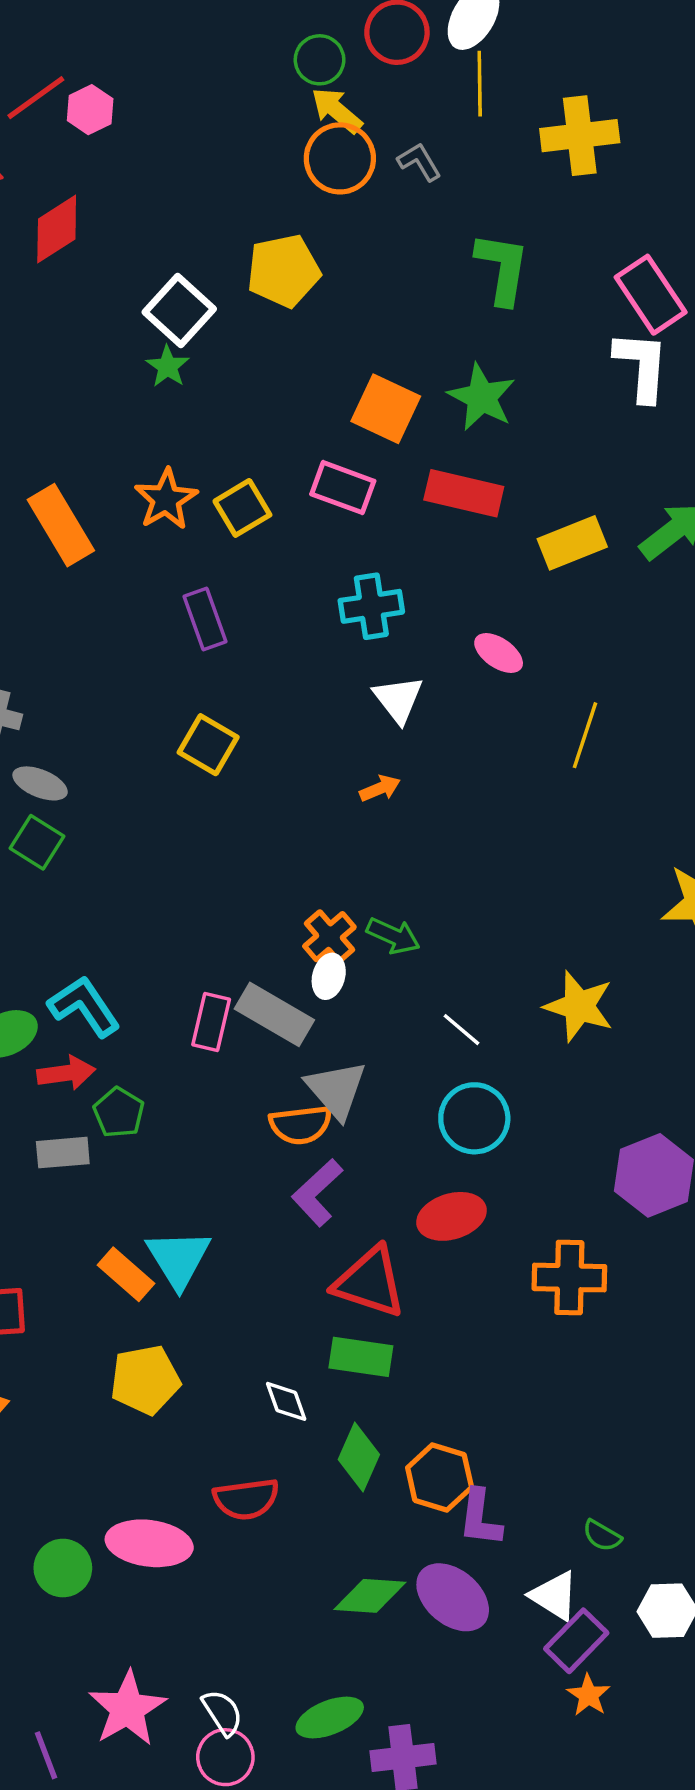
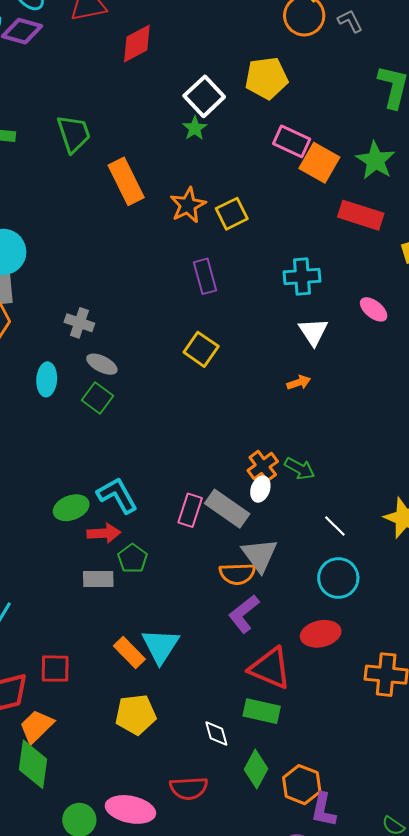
pink rectangle: (343, 488) -> (292, 141), moved
orange rectangle: (61, 525) -> (126, 181), moved

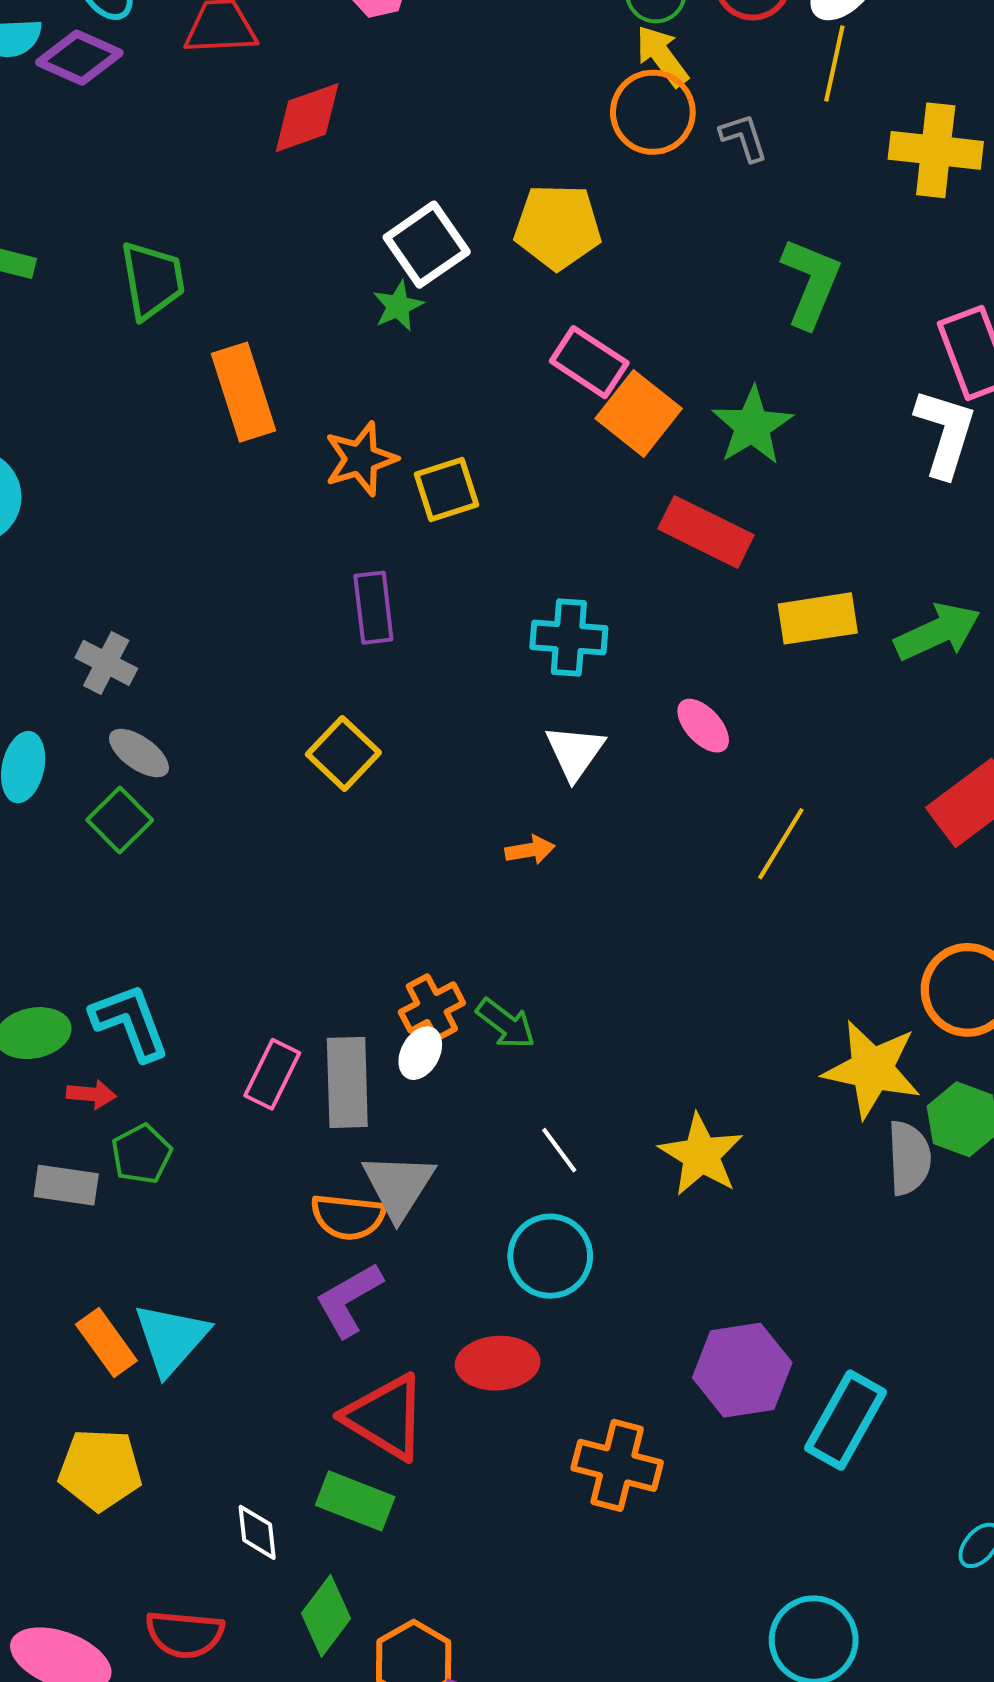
gray rectangle: (227, 509) -> (347, 1082), turned 45
red arrow: (104, 533) -> (91, 1094), size x0.7

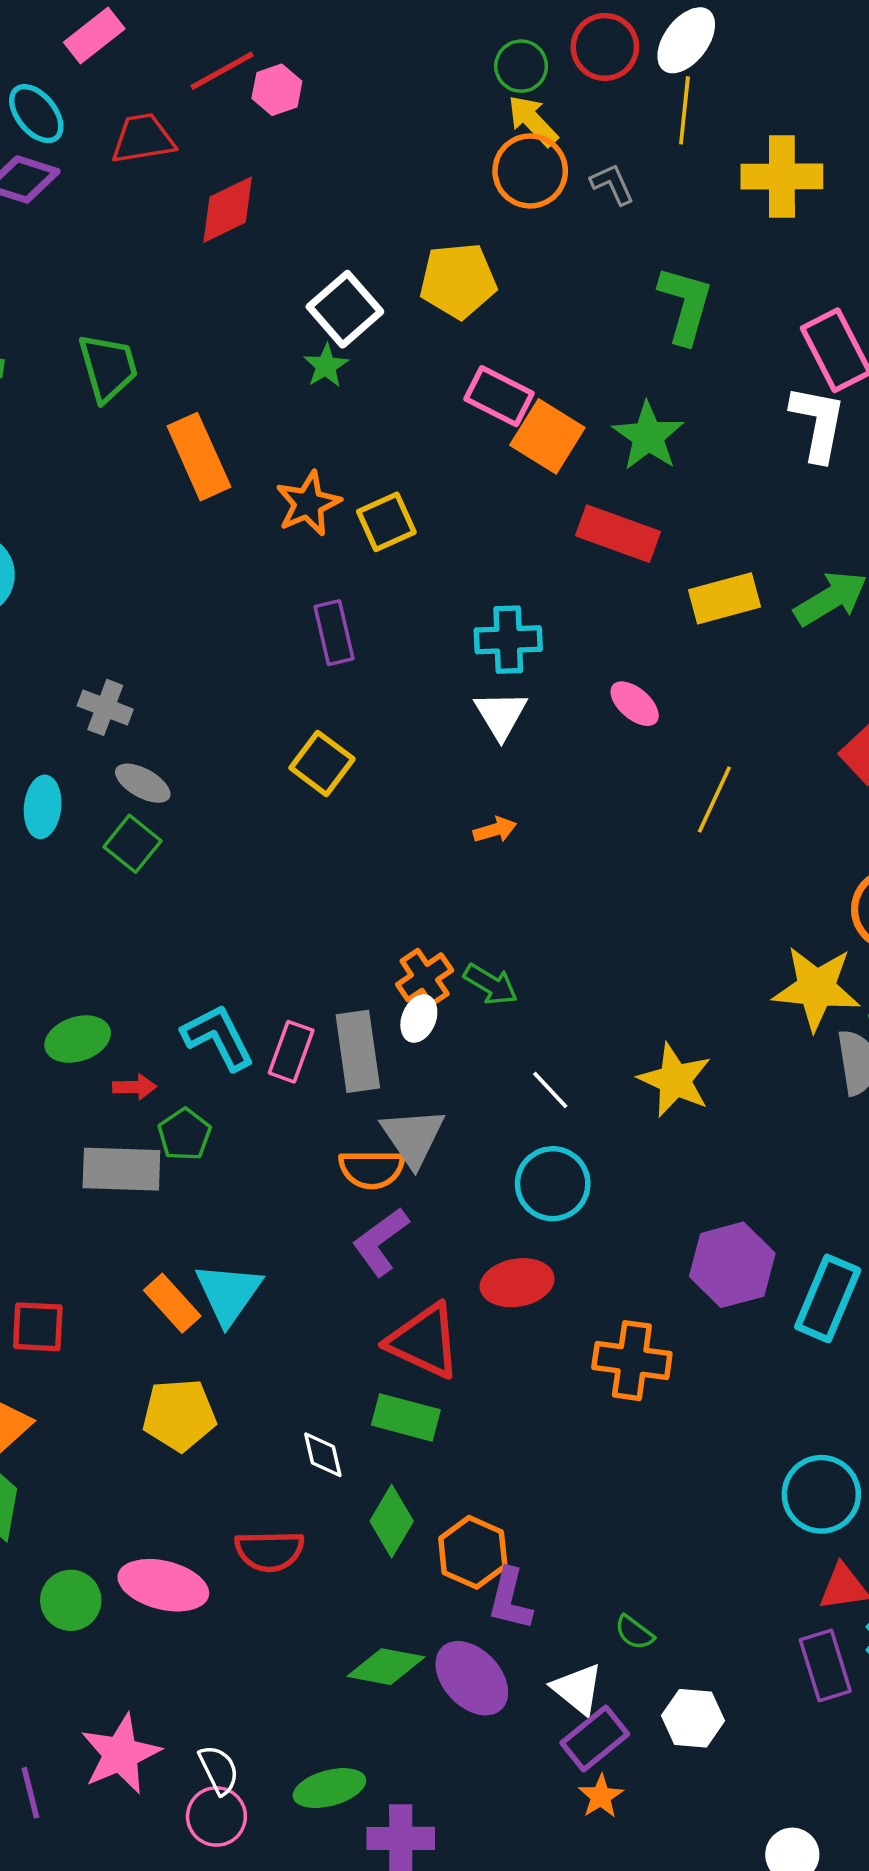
white triangle: (575, 752) -> (501, 715), moved
cyan L-shape: (130, 1022) -> (218, 1037), moved
gray rectangle: (66, 1185) -> (121, 1169), size x1.4

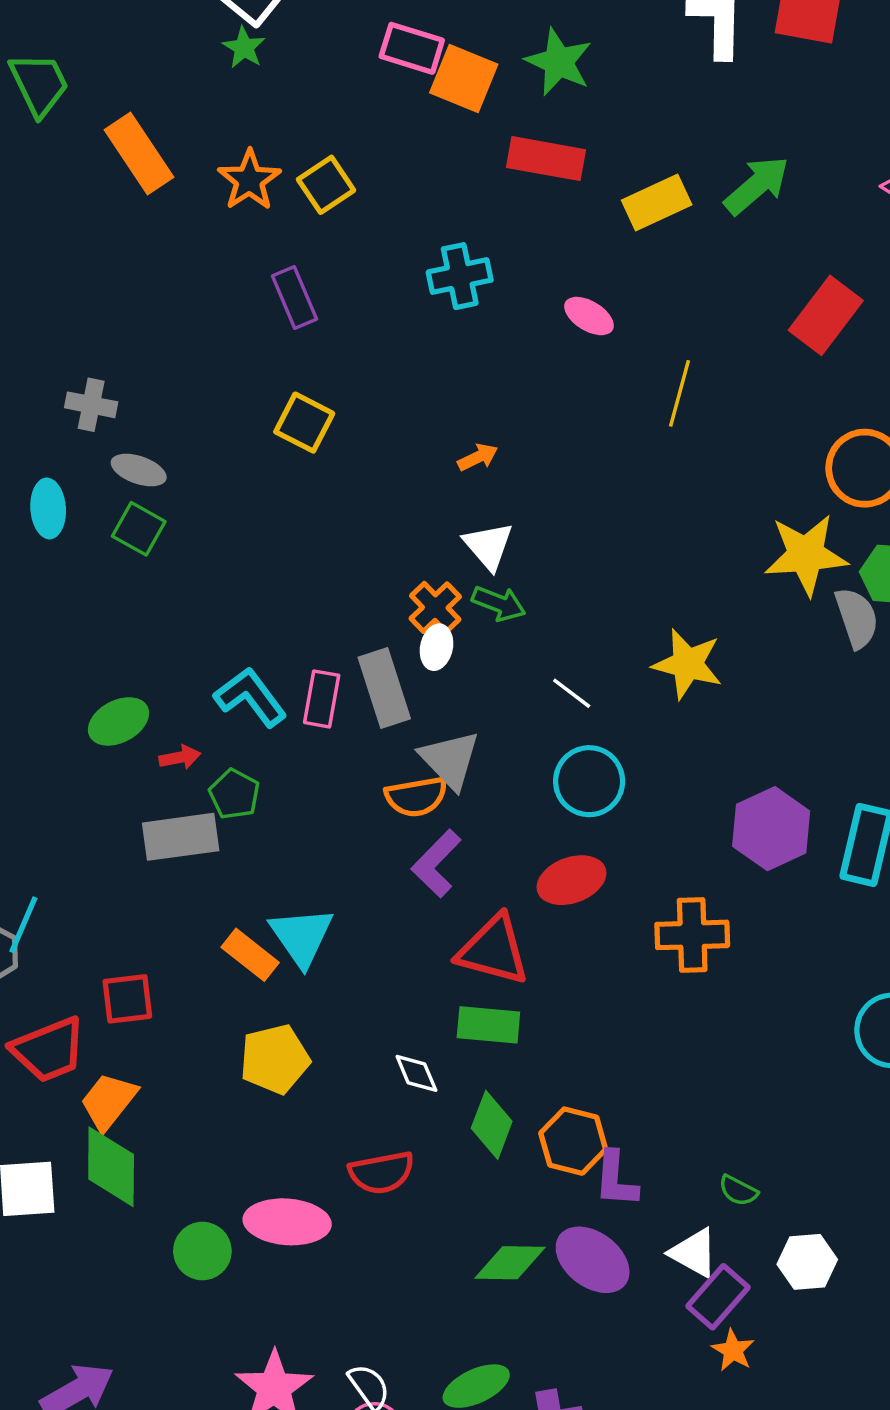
white triangle: (501, 715) -> (488, 546), moved

